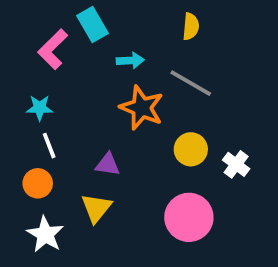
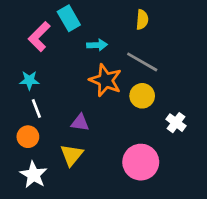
yellow circle: (191, 149) -> (142, 96), moved

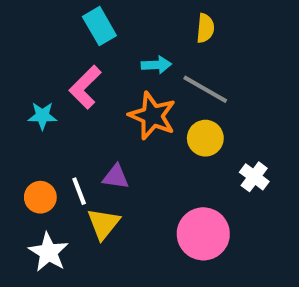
pink L-shape: (39, 37) -> (85, 87), moved
cyan arrow: (97, 45) -> (156, 65), moved
white line: (36, 108) -> (79, 191), moved

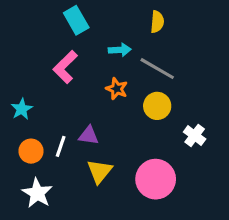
cyan star: (42, 116) -> (22, 109), moved, turned -30
orange star: (152, 116) -> (117, 89), size x0.6
white line: (79, 191) -> (61, 146), turned 40
yellow triangle: (103, 224) -> (100, 171), moved

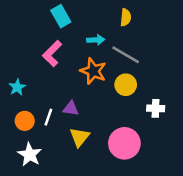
orange star: (117, 89) -> (93, 71), size x1.5
white cross: (195, 135) -> (156, 108), turned -35

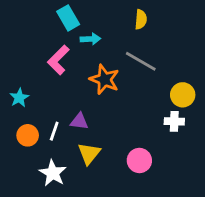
cyan arrow: (96, 40) -> (90, 39), moved
yellow circle: (126, 85) -> (183, 95), moved
pink circle: (124, 143) -> (139, 160), size x0.7
white star: (30, 155) -> (53, 173), moved

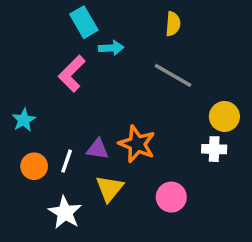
orange star: (104, 79) -> (137, 144), moved

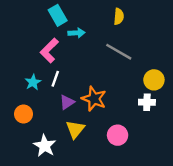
cyan star: (24, 120) -> (33, 82), moved
purple triangle: (98, 149) -> (67, 102), turned -42
white line: (67, 161) -> (55, 79), moved

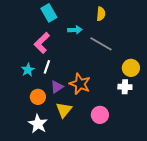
cyan arrow: (76, 33) -> (75, 30), moved
orange circle: (24, 114) -> (38, 97), moved

